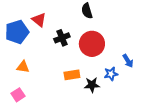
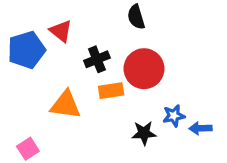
blue arrow: (128, 61) -> (200, 128), moved, turned 120
orange triangle: (23, 67) -> (66, 105), moved, size x1.5
orange rectangle: (72, 75) -> (111, 91), moved

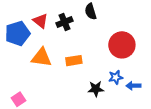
black cross: (97, 59) -> (64, 22), moved
red circle: (144, 69) -> (122, 45), moved
orange triangle: (66, 105) -> (41, 57), moved

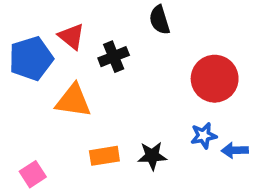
black cross: (64, 22) -> (114, 57), moved
orange rectangle: (74, 61) -> (104, 156), moved
black star: (96, 89) -> (152, 156), moved

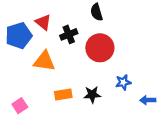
red circle: (215, 79) -> (100, 48), moved
blue arrow: (235, 150) -> (148, 100), moved

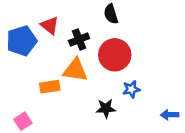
orange triangle: (44, 61) -> (75, 70), moved
blue star: (123, 82) -> (131, 89), moved
orange rectangle: (63, 95) -> (50, 87), moved

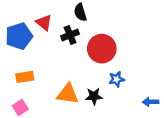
black semicircle: (111, 14) -> (80, 12), moved
orange triangle: (75, 70) -> (68, 94), moved
orange rectangle: (50, 87) -> (25, 77), moved

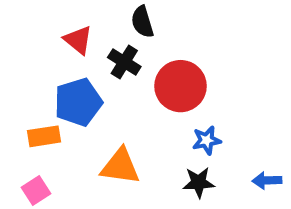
black cross: (70, 35) -> (124, 62), turned -36
blue pentagon: (19, 36) -> (78, 102), moved
black star: (94, 96) -> (199, 182), moved

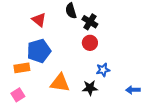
black cross: (124, 62) -> (90, 22), moved
red circle: (181, 86) -> (90, 43), size x0.6
black star: (199, 182) -> (90, 88), moved

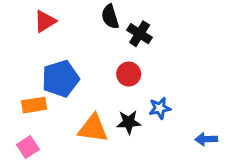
red triangle: (39, 20) -> (45, 21), moved, turned 49
red circle: (90, 43) -> (129, 74), moved
black star: (90, 88) -> (129, 122), moved

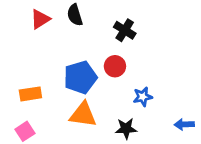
black semicircle: (110, 17) -> (75, 15), moved
blue pentagon: (60, 79) -> (80, 77), moved
black star: (129, 122) -> (126, 129), moved

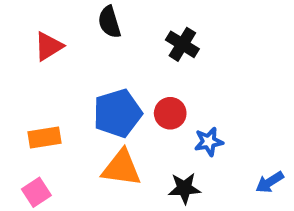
red triangle: (40, 19) -> (49, 46), moved
red circle: (115, 66) -> (170, 113), moved
blue arrow: (184, 124) -> (270, 182), turned -30

